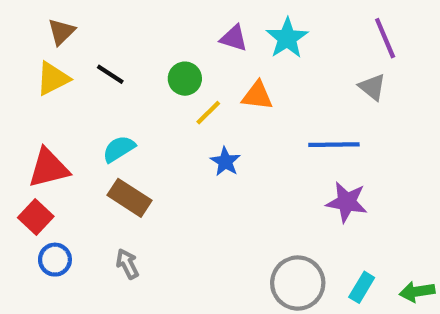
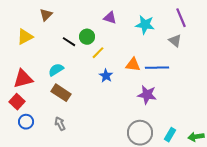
brown triangle: (61, 32) -> (46, 15), moved
cyan star: (287, 38) -> (145, 25), moved, turned -30
black line: (110, 74) -> (69, 42), moved
orange triangle: (257, 96) -> (133, 65), moved
purple star: (347, 202) -> (147, 95), moved

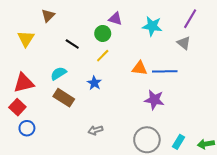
purple line: (181, 18) -> (190, 19), turned 54
yellow triangle: (25, 37) -> (26, 39), turned -30
green circle: (87, 37) -> (103, 33), moved
blue star: (106, 76) -> (94, 83), moved
gray arrow: (60, 124) -> (95, 130), moved, turned -80

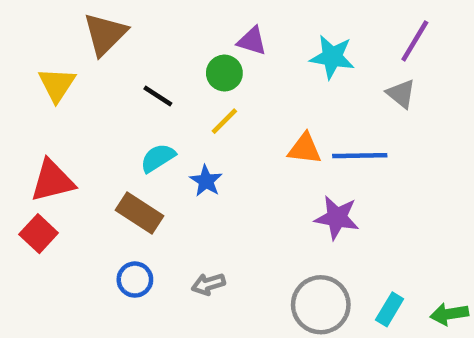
brown triangle: (48, 16) -> (105, 34), size x1.5
cyan semicircle: (58, 73) -> (158, 158), moved
blue circle: (27, 128) -> (135, 280), moved

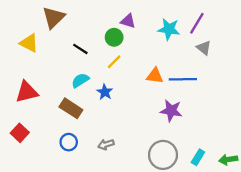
purple line: (415, 41) -> (197, 23), moved
yellow triangle: (57, 85) -> (29, 43), turned -36
red square: (39, 234) -> (20, 133), moved

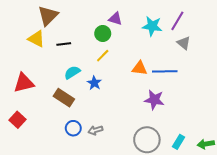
yellow triangle: (29, 43) -> (36, 39), moved
black line: (80, 49) -> (64, 44), moved, turned -40
blue circle: (69, 142) -> (73, 128), moved

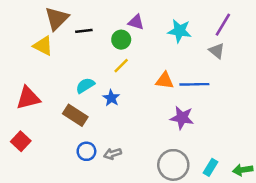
purple line: (177, 21) -> (223, 25), moved
black line: (64, 44) -> (84, 31), moved

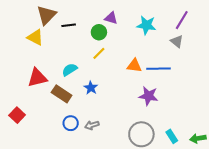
red triangle: (28, 98) -> (37, 78), moved
blue star: (111, 98) -> (91, 88), moved
cyan rectangle: (210, 167) -> (172, 136), turned -64

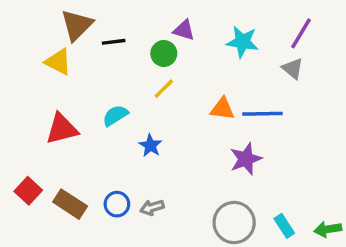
brown rectangle: (62, 94) -> (70, 204), moved
purple star: (148, 96) -> (246, 159), turned -30

